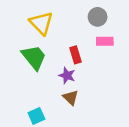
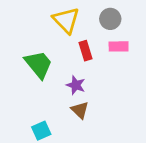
yellow triangle: (41, 23) -> (66, 20), moved
red rectangle: (76, 55) -> (85, 51), moved

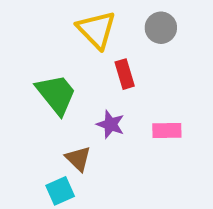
pink rectangle: (119, 46) -> (167, 130), moved
brown triangle: (80, 110) -> (78, 159), moved

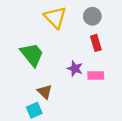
red rectangle: (125, 74) -> (96, 43), moved
purple star: (111, 124) -> (75, 68), moved

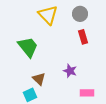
purple star: (75, 68) -> (70, 71), moved
pink rectangle: (96, 75) -> (87, 93), moved

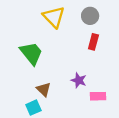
red rectangle: (83, 37) -> (93, 42), turned 32
pink rectangle: (87, 93) -> (98, 96), moved

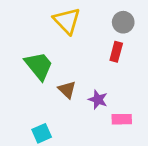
gray circle: (90, 16) -> (123, 22), moved
brown triangle: (44, 89) -> (67, 90), moved

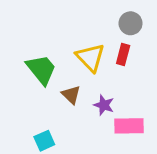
yellow triangle: (67, 21) -> (90, 57), moved
pink rectangle: (122, 119) -> (129, 126), size x1.4

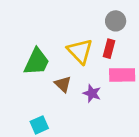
green trapezoid: (41, 69) -> (37, 62), turned 64
pink rectangle: (129, 126) -> (122, 75), moved

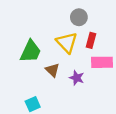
gray circle: (116, 21) -> (79, 17), moved

